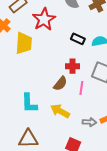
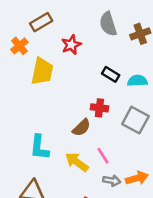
red star: (44, 19) -> (71, 45), size x0.7
pink line: (81, 88) -> (103, 156), moved, turned -48

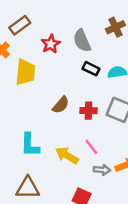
gray semicircle: (108, 24) -> (82, 41), moved
red cross: (99, 108) -> (89, 111), moved
brown semicircle: (81, 128) -> (61, 105), moved

